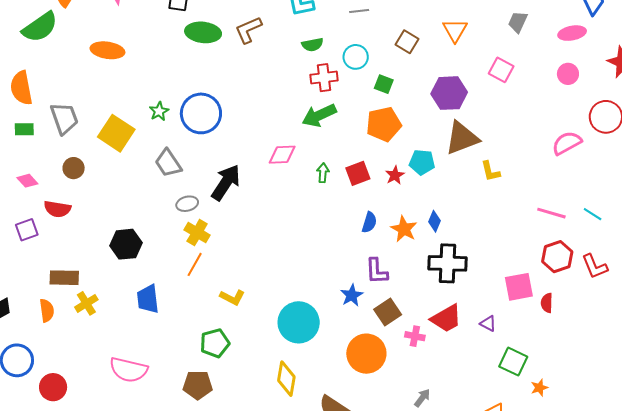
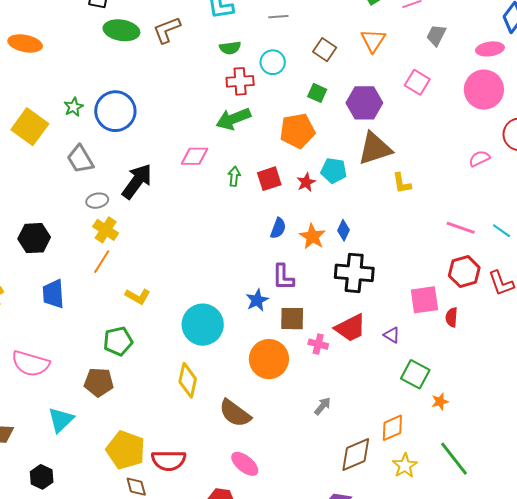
pink circle: (568, 74) -> (484, 90), size x1.8
green square: (384, 84) -> (317, 93), moved
pink semicircle: (567, 143) -> (479, 159), size x0.7
brown square: (388, 312) -> (292, 319), turned 32

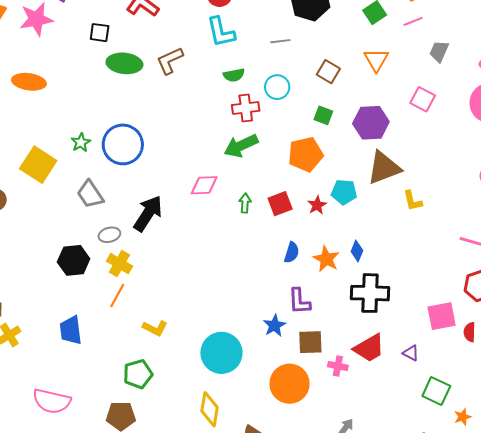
black hexagon: (34, 238) -> (74, 260), moved

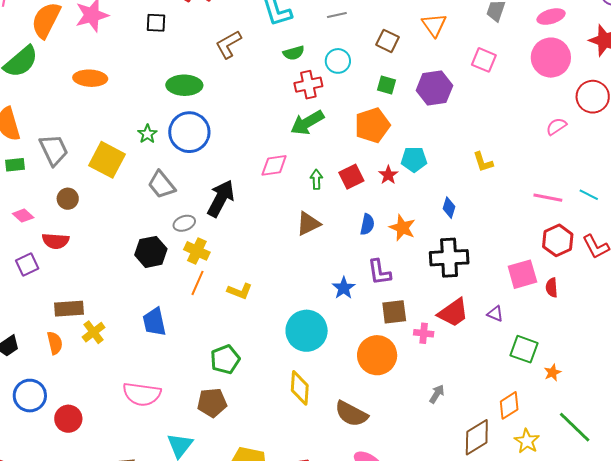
green ellipse: (124, 63) -> (184, 85), moved
brown triangle: (384, 168) -> (308, 224), moved, size x0.7
blue diamond: (357, 251) -> (449, 208), moved
blue star: (275, 325) -> (344, 288), moved
yellow L-shape: (155, 328) -> (240, 291), moved

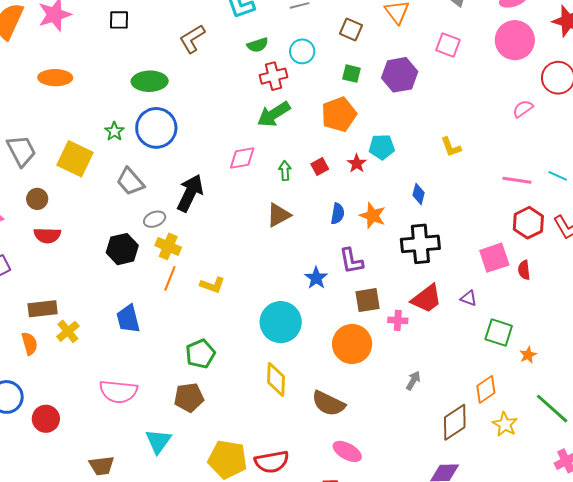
red square: (351, 177) -> (320, 167), size x0.7
red semicircle: (56, 241) -> (47, 235), moved

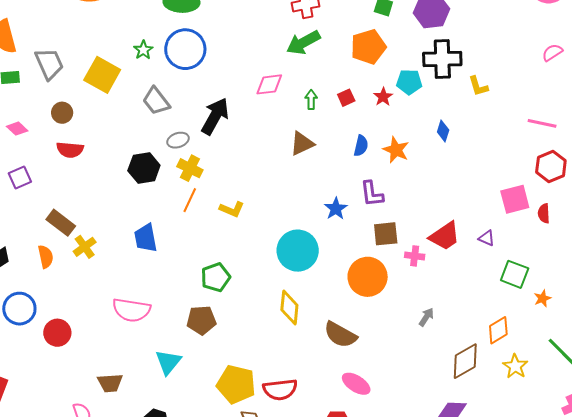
black cross: (420, 244) -> (442, 59), moved
brown rectangle: (43, 309) -> (61, 223), turned 40

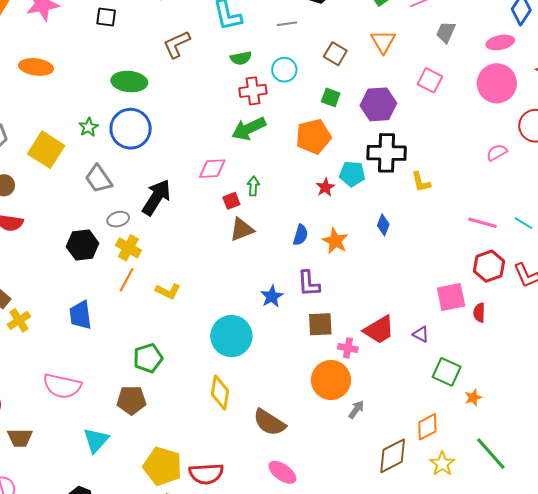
red square: (346, 98) -> (231, 201), moved
orange circle: (368, 277) -> (331, 380), moved
brown trapezoid: (110, 383) -> (20, 438), moved

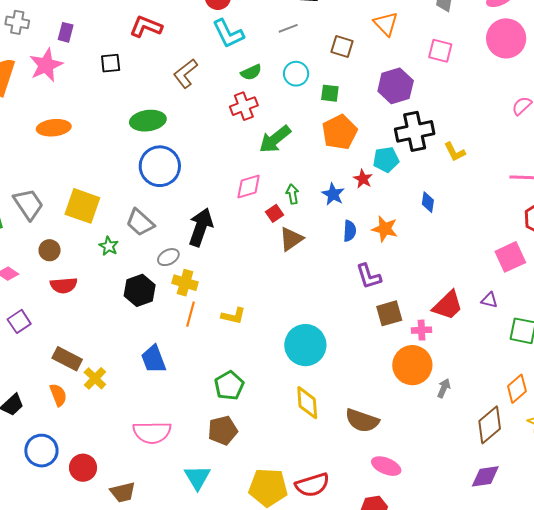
red cross: (253, 91) -> (244, 106), moved
green square: (331, 97) -> (330, 93), moved
green star: (89, 127) -> (109, 246), moved
blue star: (272, 296) -> (333, 194), moved

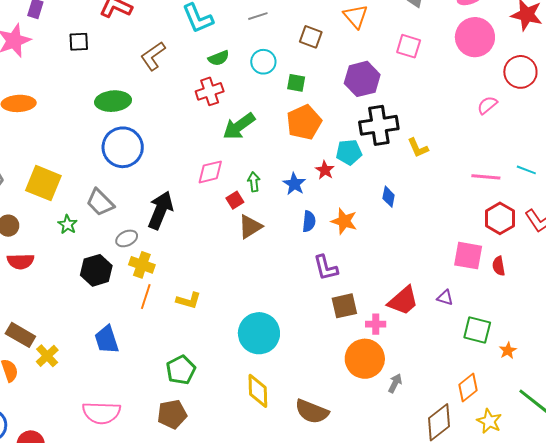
pink square: (510, 257) -> (468, 256), turned 32

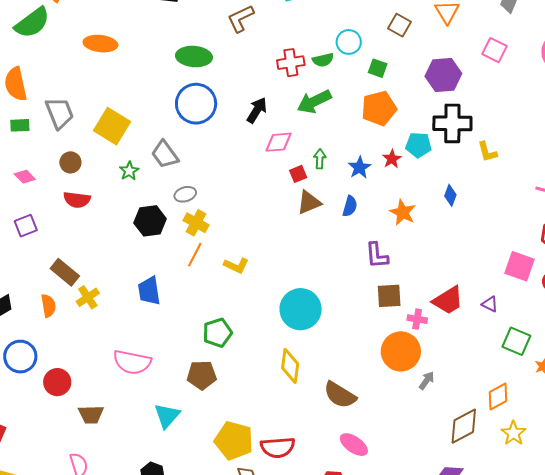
green semicircle: (219, 58) -> (323, 60), moved
black arrow: (160, 210) -> (257, 110), moved, size x0.7
blue semicircle: (309, 221) -> (350, 206), moved

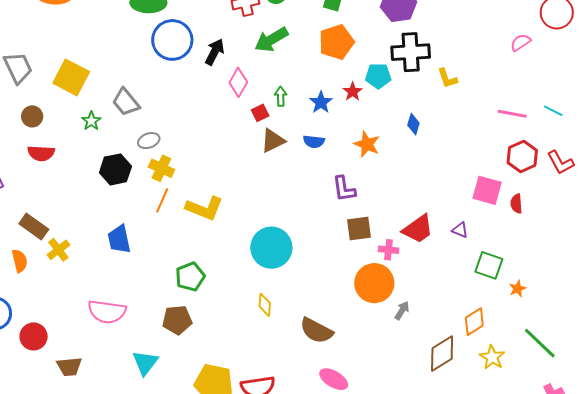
blue circle: (196, 104) -> (172, 40), moved
pink diamond: (278, 142) -> (238, 82), turned -52
blue semicircle: (350, 206) -> (314, 142), turned 85
yellow L-shape: (236, 265) -> (204, 208), size x1.5
yellow diamond: (290, 366) -> (265, 305), size x0.7

